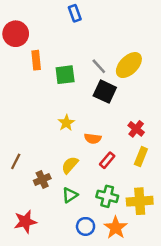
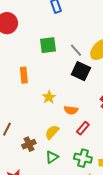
orange rectangle: (36, 60) -> (24, 75), moved
green square: (65, 75) -> (48, 45), moved

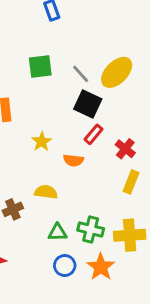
red rectangle: (83, 128) -> (94, 134), moved
yellow semicircle: (52, 132) -> (46, 192), turned 56
green triangle: (52, 157) -> (58, 232), moved, turned 32

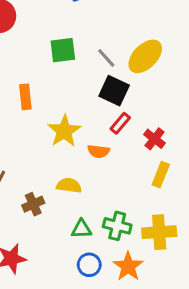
yellow star: (42, 142) -> (64, 131), size x1.5

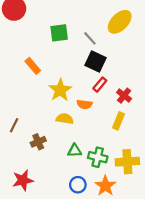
yellow ellipse: (145, 56) -> (120, 22), moved
orange rectangle: (25, 97) -> (33, 66), turned -35
yellow rectangle: (161, 175) -> (119, 121), moved
yellow semicircle: (69, 185) -> (65, 119), moved
green triangle: (81, 229) -> (75, 151), moved

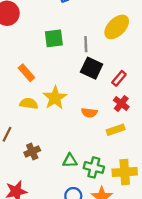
gray line: (90, 38) -> (86, 44), turned 40
red rectangle: (100, 85) -> (119, 78), moved
orange semicircle: (84, 104) -> (89, 113), moved
yellow semicircle: (65, 119) -> (29, 103), moved
yellow rectangle: (119, 121) -> (116, 130), turned 49

